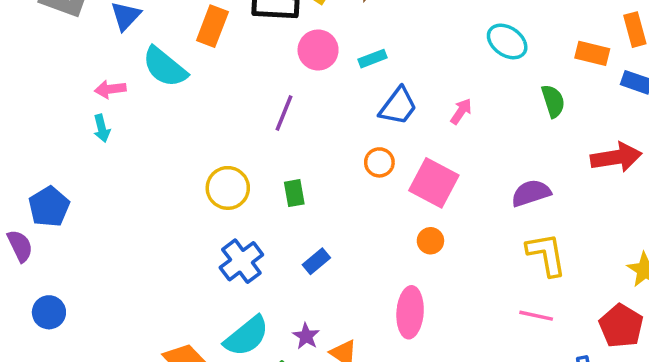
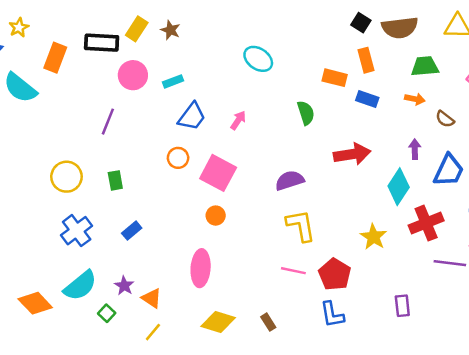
cyan ellipse: (507, 41) -> (258, 59), moved
red pentagon: (621, 326) -> (335, 274), moved

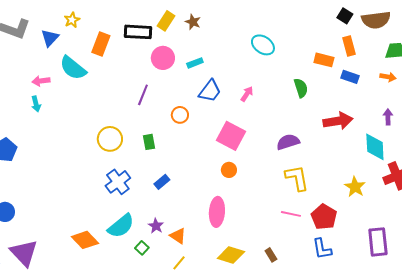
orange circle: (178, 158) -> (180, 115), moved
cyan diamond: (399, 187) -> (375, 147), turned -36
purple rectangle: (402, 306) -> (378, 242), size x1.6

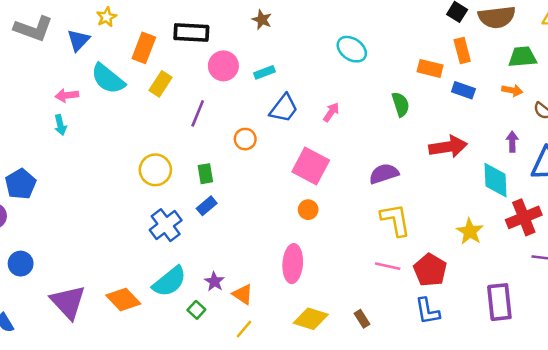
yellow rectangle: (166, 21) -> (160, 84), moved
blue rectangle: (162, 182) -> (207, 206), moved
purple triangle: (24, 253) -> (68, 302), moved

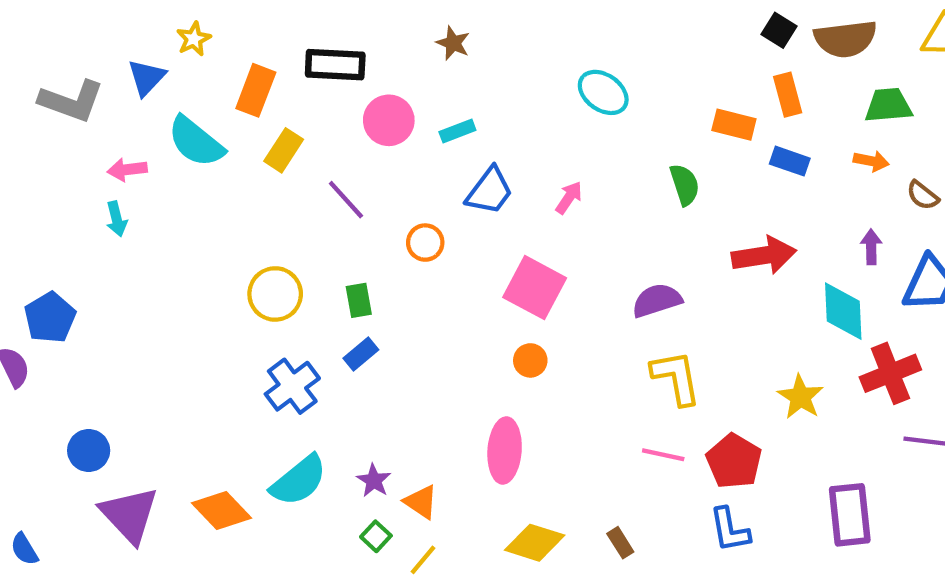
gray L-shape: (33, 29) -> (71, 101), moved
purple line: (198, 113) -> (346, 200), turned -64
blue circle: (21, 264) -> (89, 450), moved
green square: (196, 310) -> (376, 536), moved

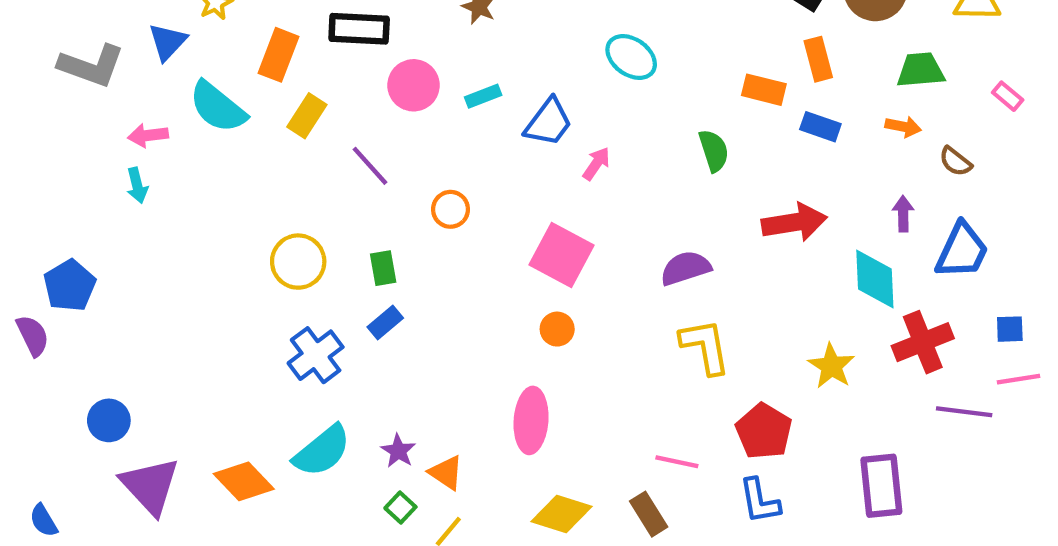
blue trapezoid: (490, 191) -> (548, 122), moved
pink line: (663, 455) -> (677, 462), moved
brown rectangle: (620, 543) -> (649, 514), size x1.4

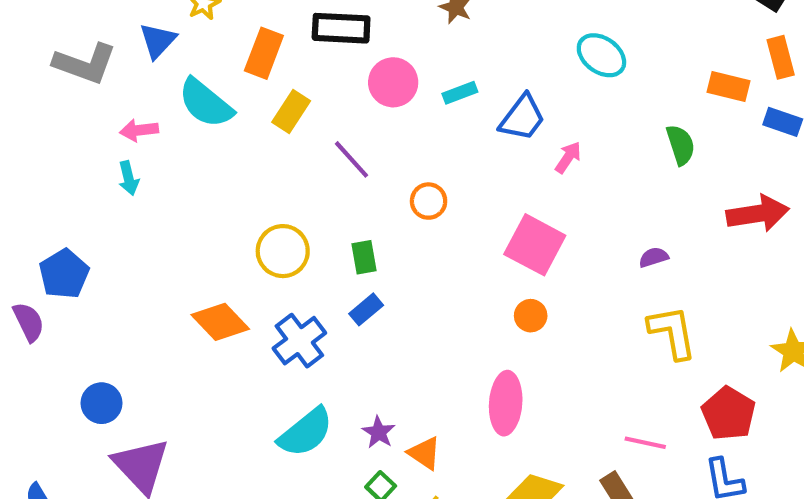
purple semicircle: (686, 268) -> (654, 257), size x0.6
orange diamond: (244, 481) -> (220, 322), moved

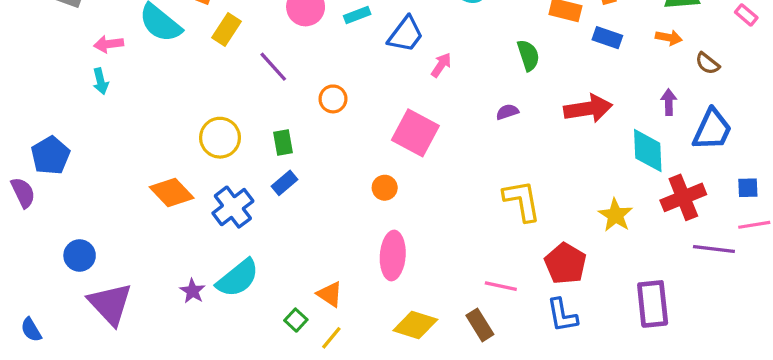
purple semicircle: (654, 257) -> (507, 112), moved
orange circle: (531, 316) -> (385, 188), moved
purple star: (379, 432) -> (193, 291), moved

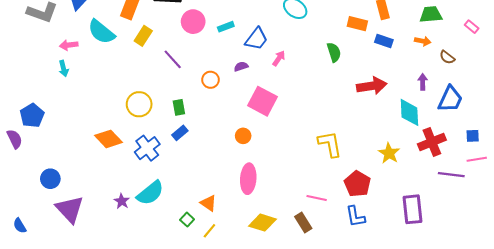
purple semicircle: (507, 112) -> (241, 66), moved

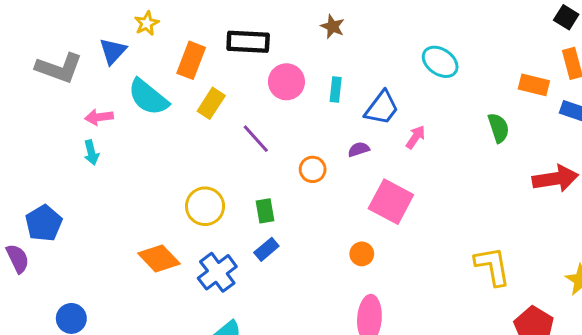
cyan rectangle: (226, 27) -> (336, 89), turned -63

